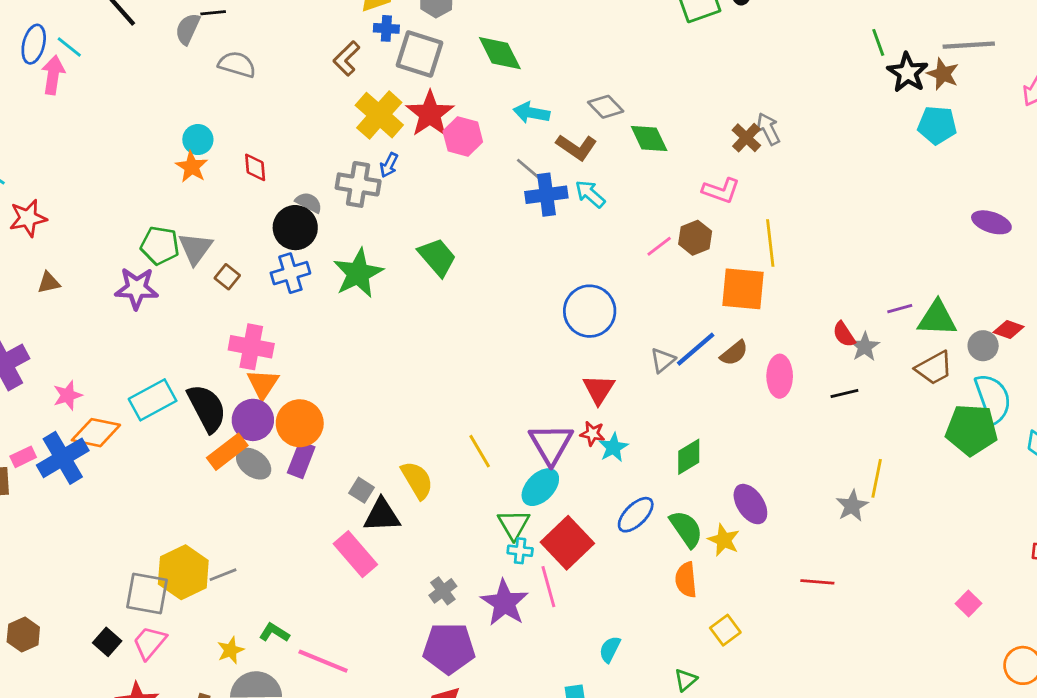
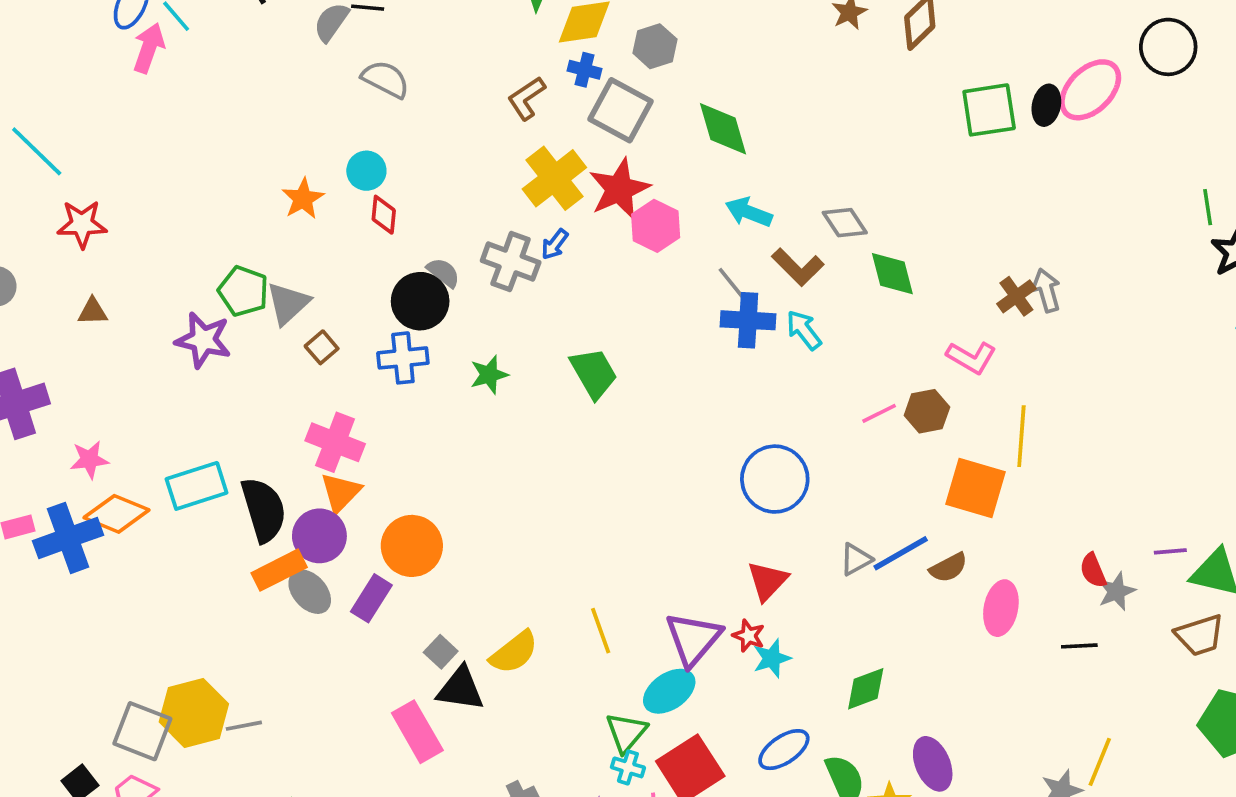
cyan circle: (198, 140) -> (366, 171), moved
green star: (358, 273) -> (489, 375), size x0.6
orange circle: (300, 423) -> (412, 546), moved
yellow semicircle: (417, 480) -> (514, 652), turned 72

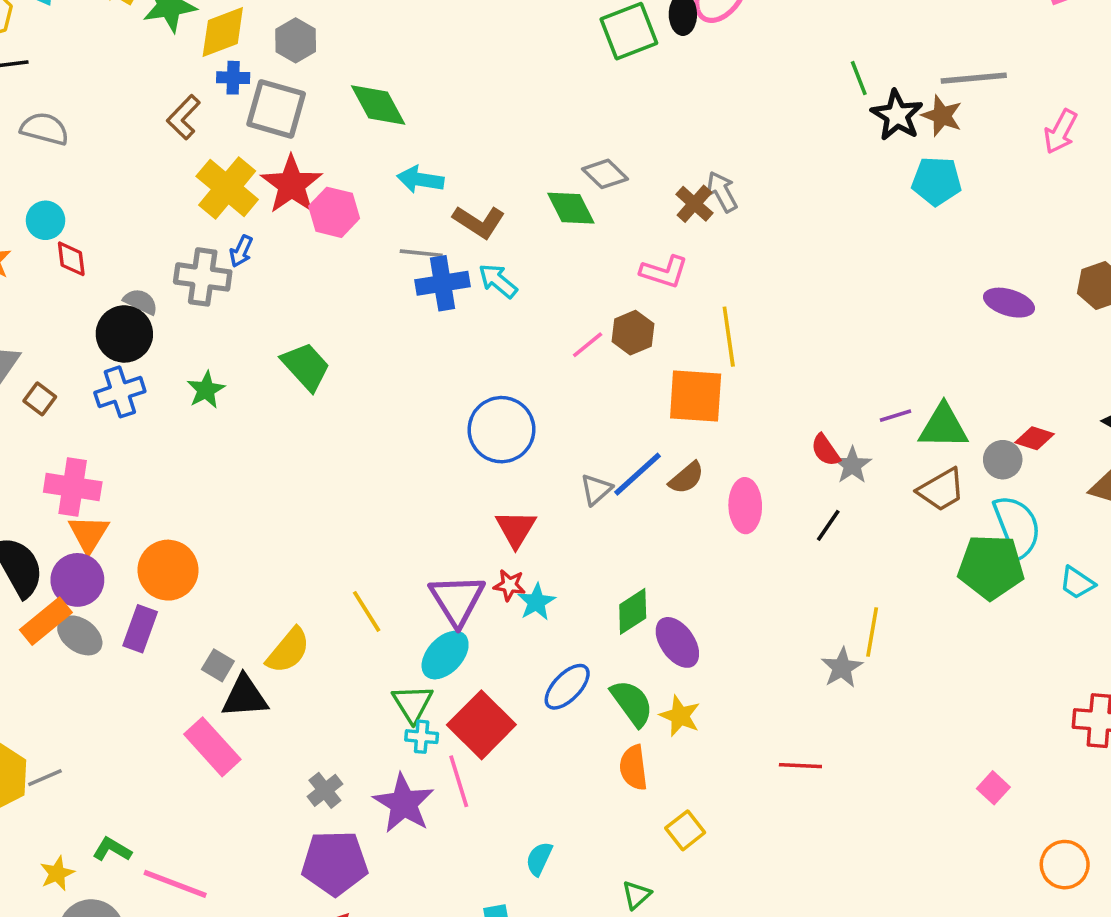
gray diamond: (845, 223) -> (605, 174), moved
gray line: (733, 286) -> (421, 253), turned -33
black line: (1079, 646) -> (828, 525), turned -40
purple ellipse: (933, 764) -> (677, 642), moved

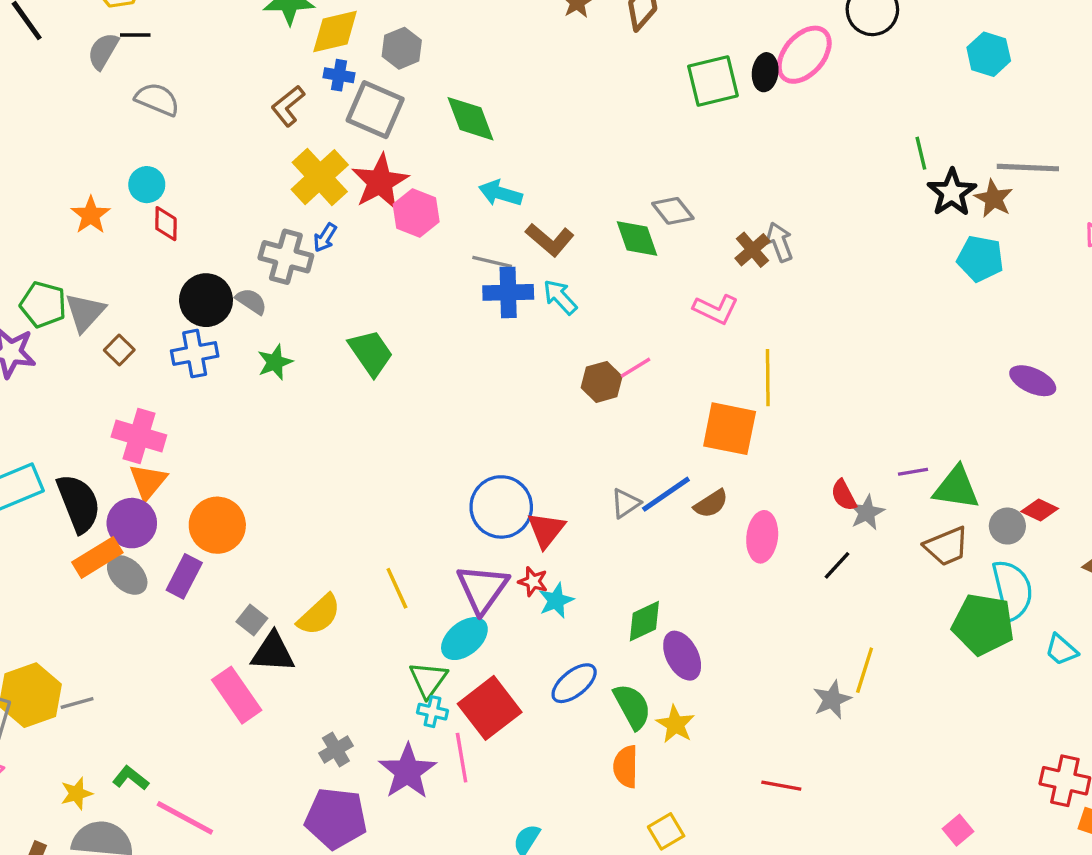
gray semicircle: (141, 302) -> (251, 301), moved
brown hexagon: (633, 333) -> (602, 382), moved
blue circle: (501, 430) -> (501, 507), moved

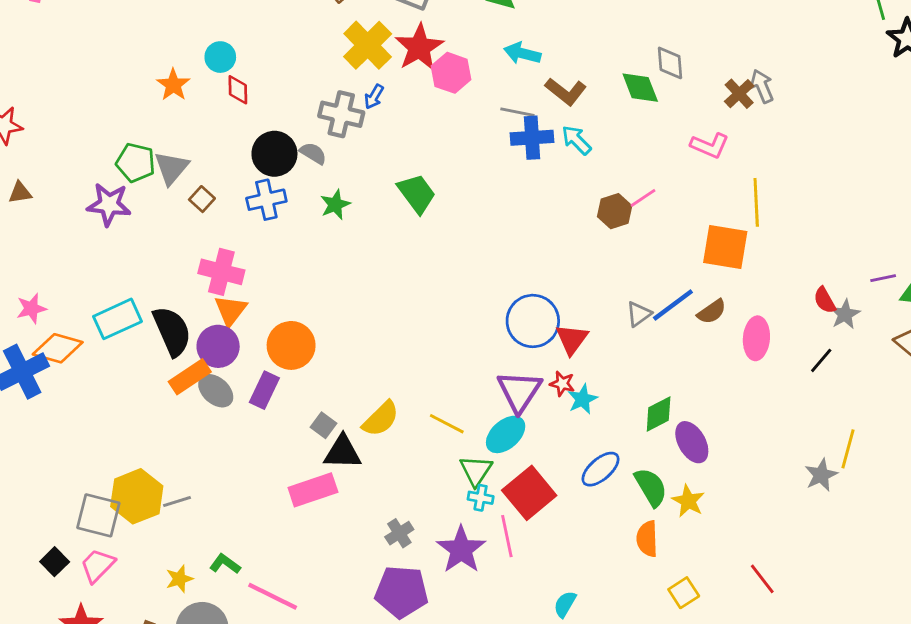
gray diamond: (673, 211) -> (670, 63), turned 36
yellow line: (397, 588) -> (447, 424), moved, turned -36
pink rectangle: (237, 695) -> (313, 490), turned -72
red line: (781, 786) -> (762, 579), moved, turned 44

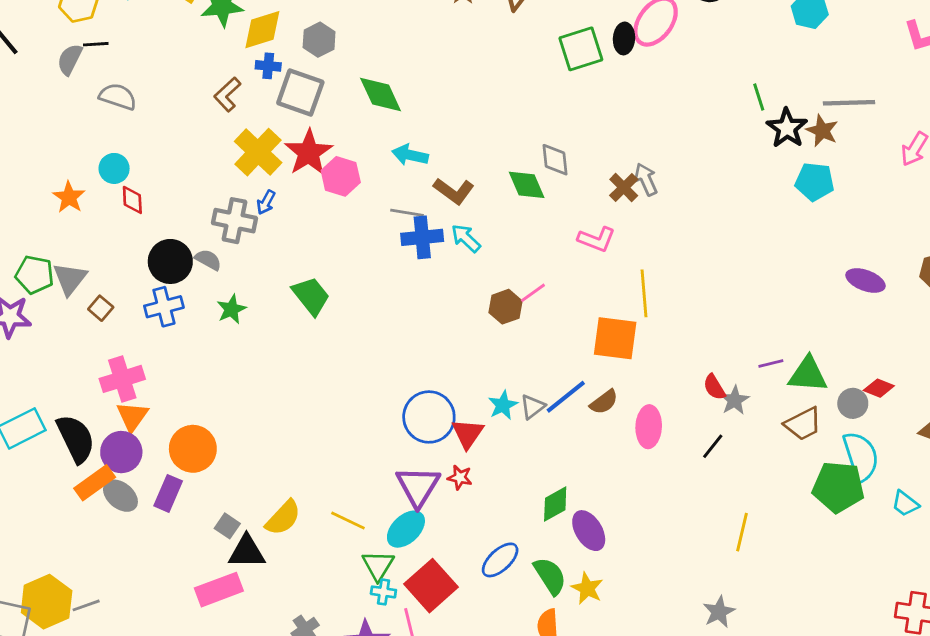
pink cross: (221, 272) -> (122, 379), turned -30
cyan star: (582, 399) -> (503, 405), moved
gray star: (821, 475) -> (719, 612), moved

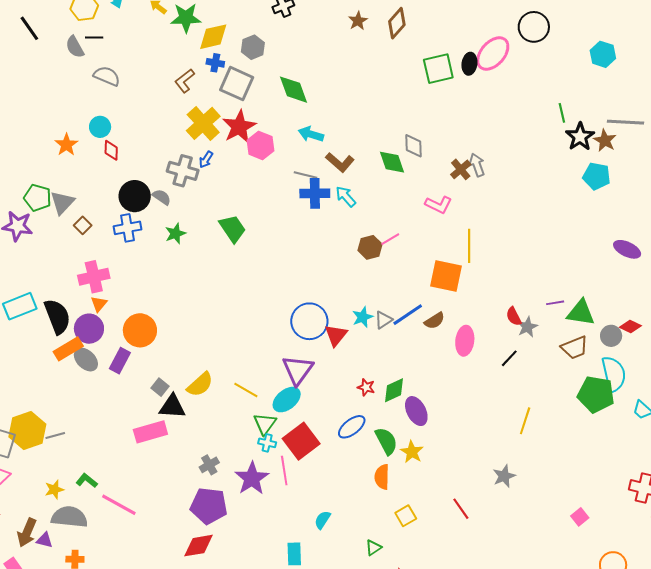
gray semicircle: (70, 59) -> (75, 47), turned -60
orange triangle: (132, 416) -> (99, 304), size x0.7
red star: (460, 477) -> (366, 387), moved

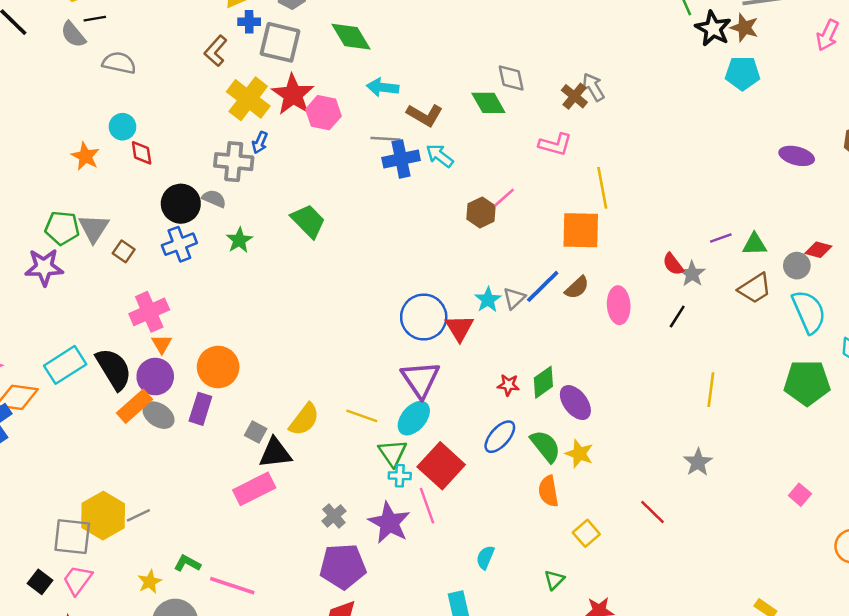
green triangle: (581, 313) -> (754, 244), size x0.7
green pentagon: (596, 394) -> (807, 383), moved

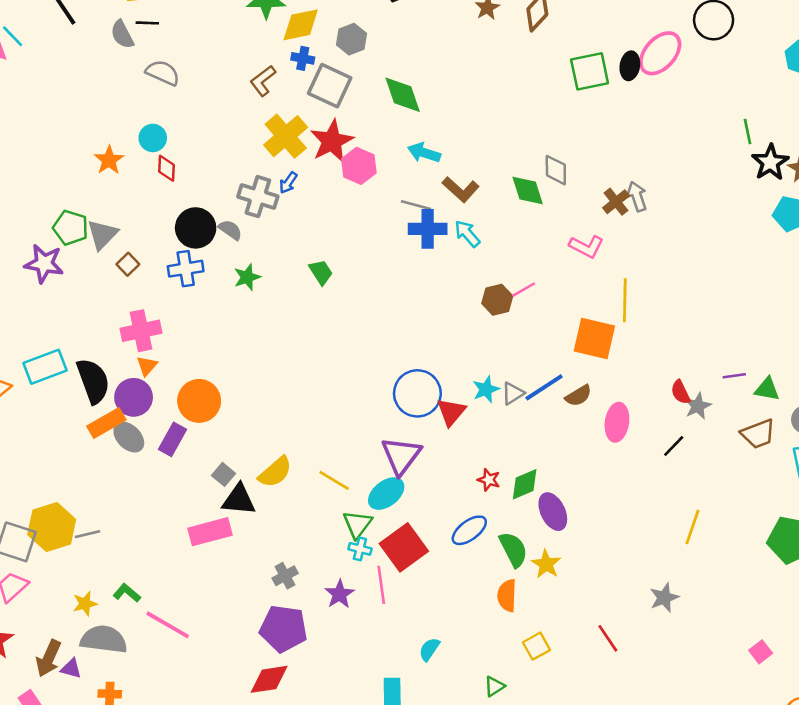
green trapezoid: (308, 221) -> (321, 272), size x0.7
purple star: (389, 523) -> (339, 594), size x0.7

